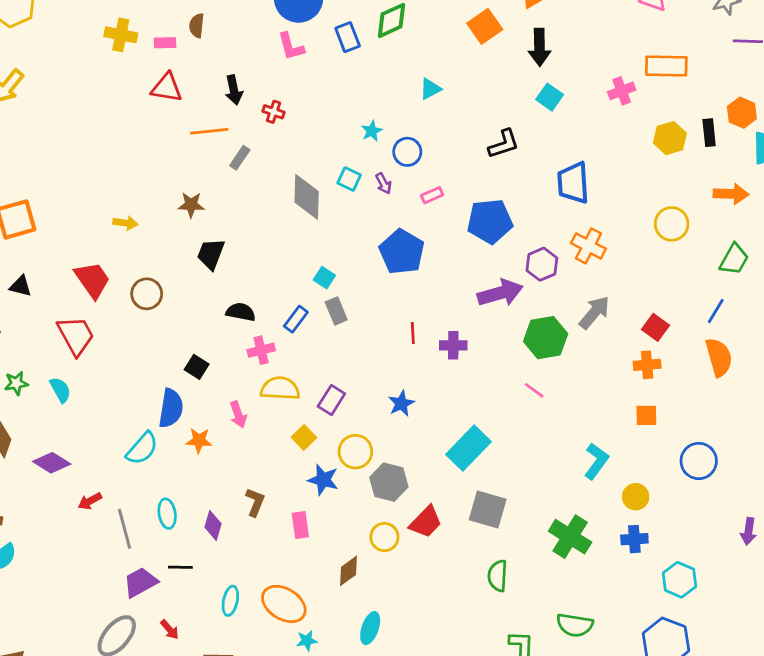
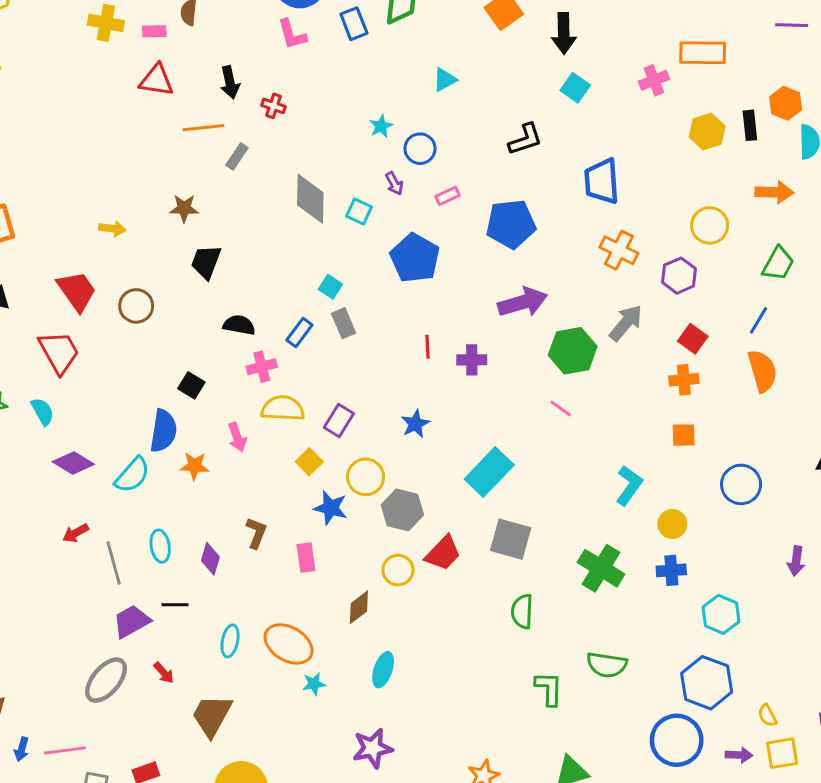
cyan square: (349, 179) -> (359, 211), moved
purple hexagon: (542, 264) -> (679, 276), moved
purple diamond: (52, 463) -> (73, 463), moved

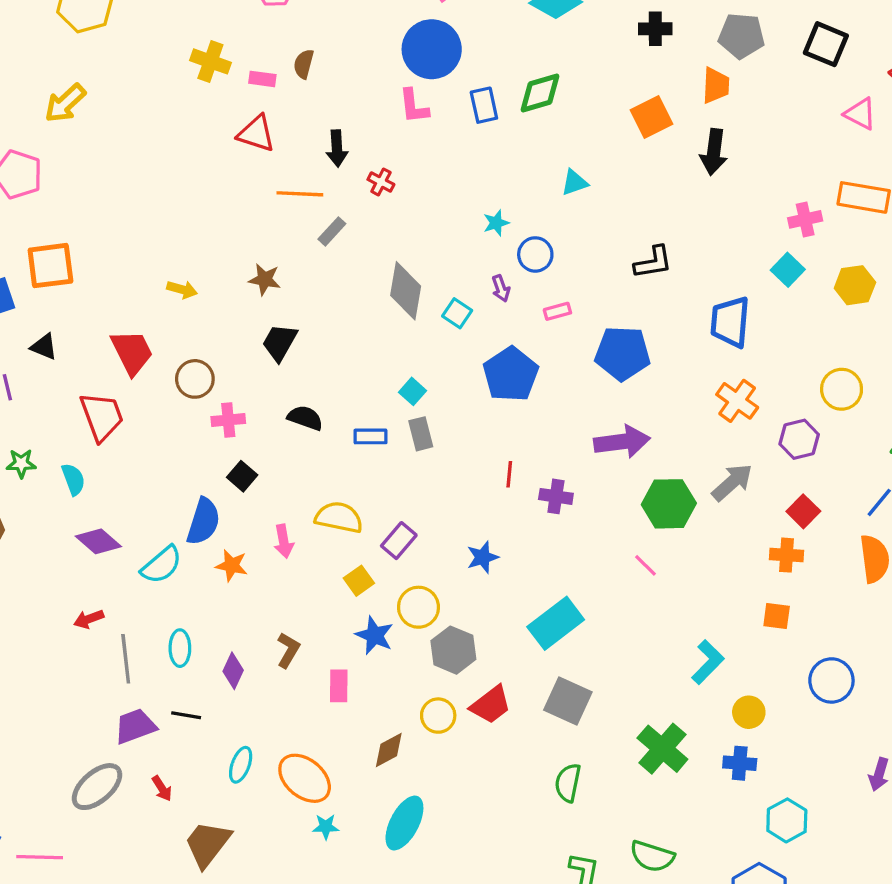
cyan square: (575, 88) -> (788, 270), moved
blue rectangle: (299, 332) -> (370, 436), turned 44
pink cross: (262, 367) -> (228, 420), moved
cyan ellipse: (383, 670) -> (404, 823), size x1.4

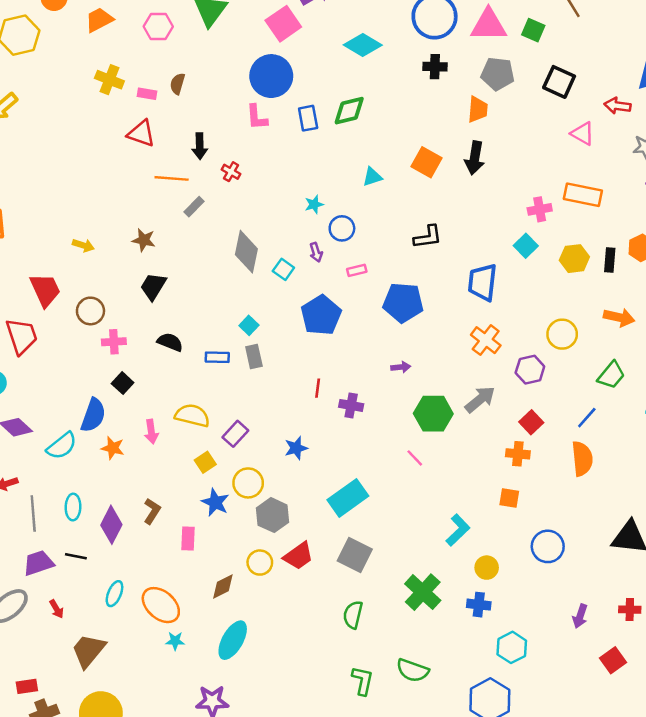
orange square: (652, 117) -> (426, 162), moved, turned -36
purple arrow: (622, 442) -> (401, 367), size x0.5
purple diamond: (233, 671) -> (111, 525), size x1.4

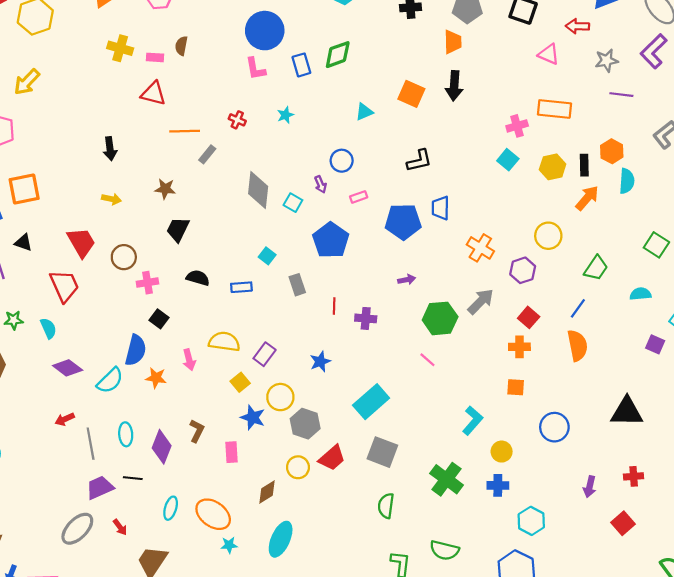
black arrow: (200, 146) -> (110, 149), moved
cyan star: (314, 204) -> (285, 115), moved
blue trapezoid: (482, 282) -> (440, 208), moved, size x0.7
orange arrow: (619, 317) -> (587, 198), moved, turned -56
gray rectangle: (254, 356) -> (297, 285), moved

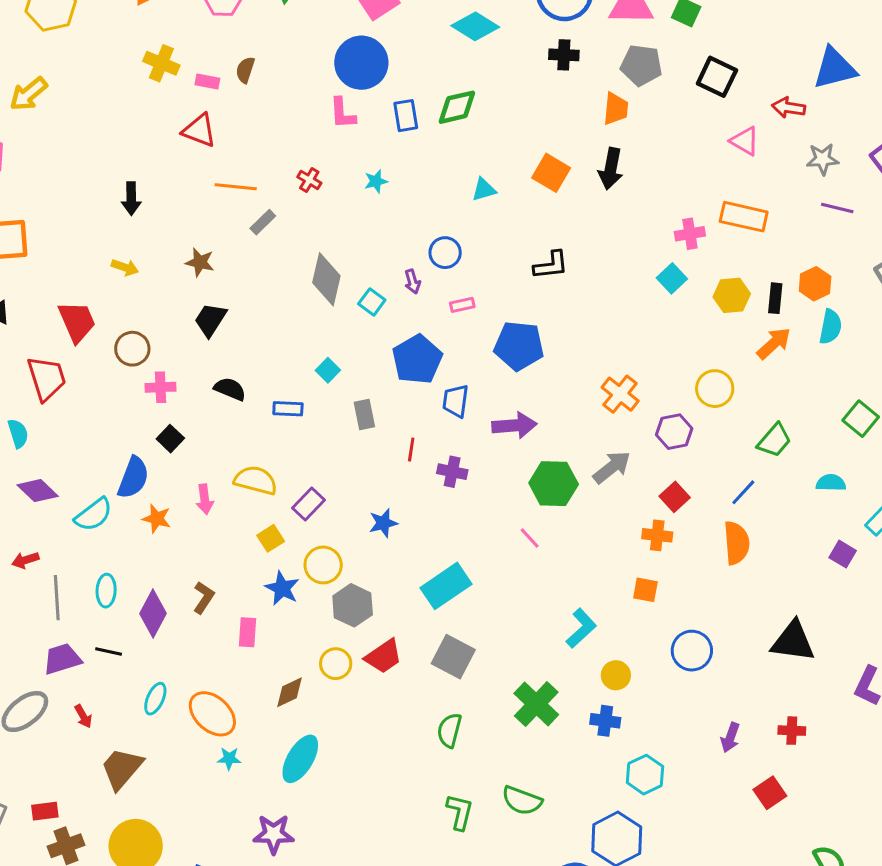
blue trapezoid: (440, 208) -> (456, 401), moved
purple arrow: (407, 280) -> (514, 425), size x1.8

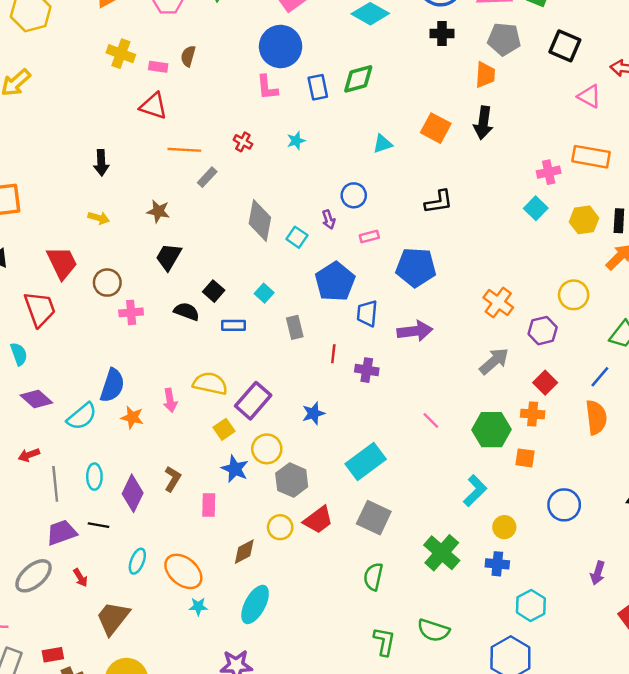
black square: (170, 439) -> (214, 291), moved
green hexagon: (554, 484) -> (491, 430), moved
purple rectangle: (309, 504) -> (253, 401), size x1.4

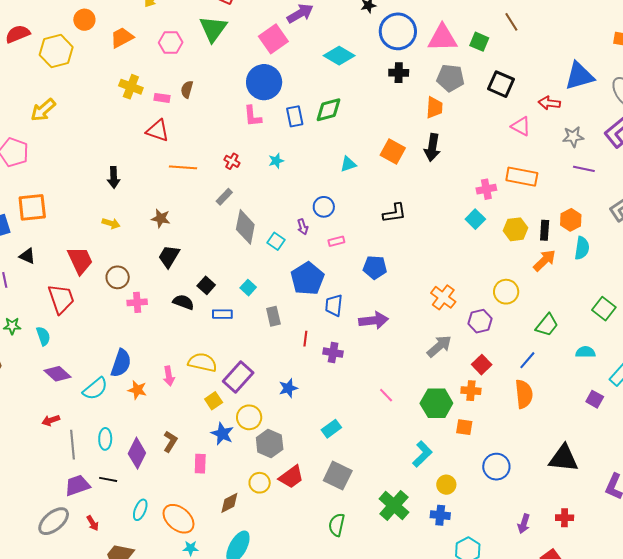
gray rectangle: (207, 177) -> (224, 197), moved
blue pentagon: (416, 267) -> (375, 267), size x0.7
cyan rectangle: (366, 461) -> (331, 429), size x0.6

